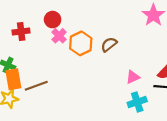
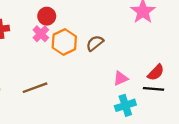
red circle: (53, 20) -> (47, 16), moved
brown line: (36, 86) -> (35, 88), moved

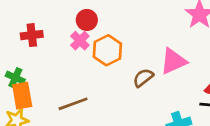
brown semicircle: (95, 43) -> (143, 78), moved
pink triangle: (121, 78) -> (173, 61), moved, size x1.5

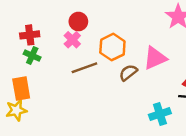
orange hexagon: (107, 50) -> (112, 47), moved
green cross: (15, 78) -> (32, 56), moved
brown line: (73, 104) -> (84, 68), moved

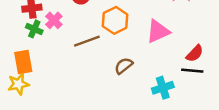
pink cross: (72, 40) -> (54, 20), moved
brown semicircle: (128, 73) -> (124, 66), moved

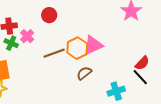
orange hexagon: (115, 20) -> (77, 48), moved
pink triangle: (158, 31) -> (93, 45), moved
black line: (192, 71) -> (140, 77), turned 42

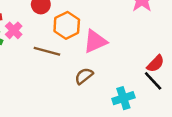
orange hexagon: (77, 48) -> (67, 25), moved
brown line: (54, 53) -> (47, 51), turned 35

